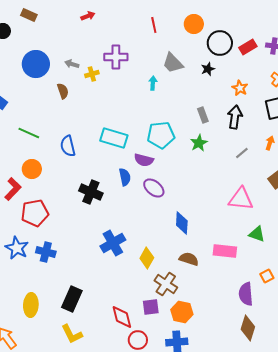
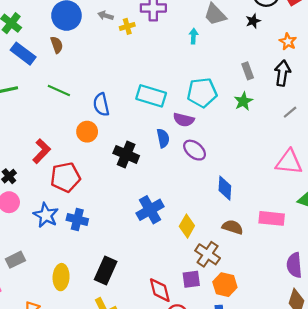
brown semicircle: (63, 91) -> (57, 45), moved
orange circle: (32, 169) -> (87, 132), moved

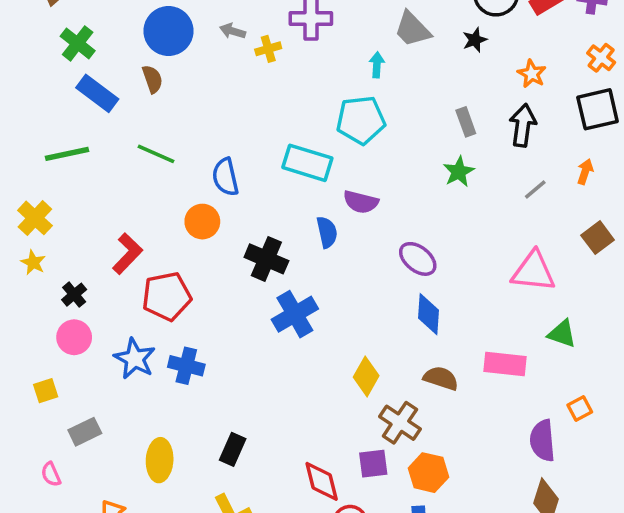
cyan pentagon: (202, 93) -> (361, 120), moved
purple ellipse: (195, 150) -> (418, 259), moved
blue cross: (150, 210) -> (295, 314), moved
black rectangle: (106, 271) -> (233, 449), size x0.7

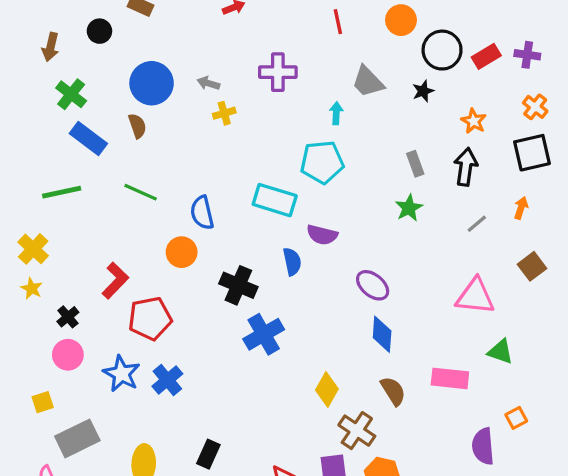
yellow cross: (268, 49) -> (224, 113), moved
blue cross: (186, 366) -> (167, 380), turned 36
brown semicircle: (441, 378) -> (393, 391), turned 40
gray rectangle: (85, 432) -> (77, 438), size x1.5

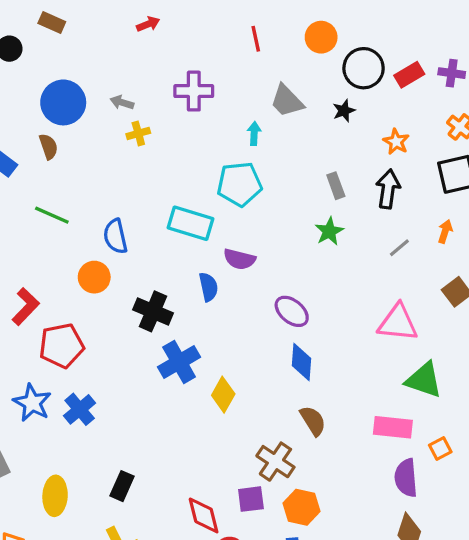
green triangle: (500, 352) -> (424, 380), size x1.4
pink rectangle: (450, 378) -> (393, 427), moved
yellow diamond: (327, 389) -> (223, 395), moved

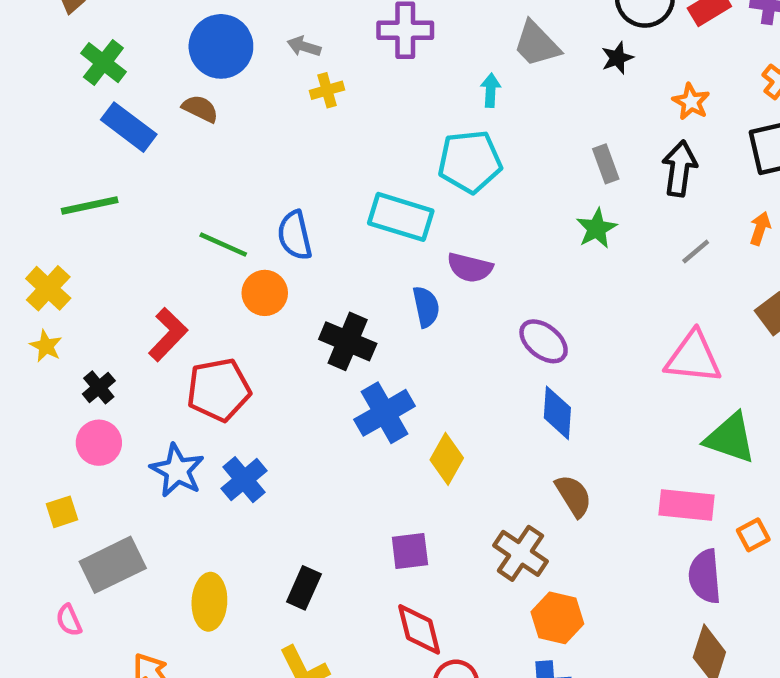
brown semicircle: (49, 147) -> (200, 109), turned -45
green line: (52, 215) -> (223, 245), moved
purple square: (251, 499) -> (410, 551), moved

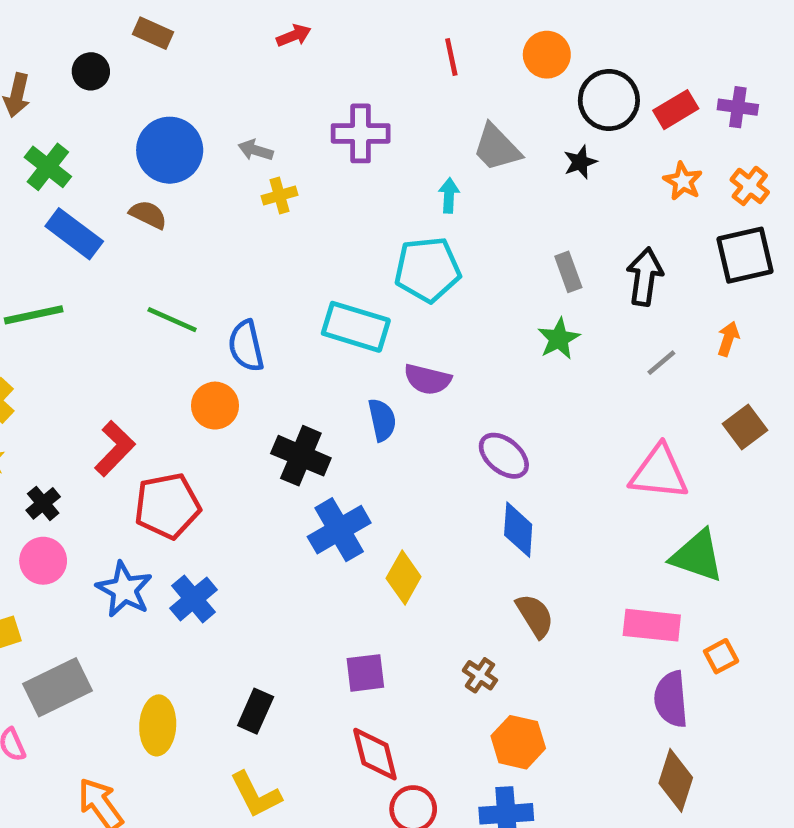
orange star: (691, 102) -> (683, 181), moved
green line: (223, 245) -> (172, 320), moved
brown cross: (521, 553) -> (480, 675), size x0.6

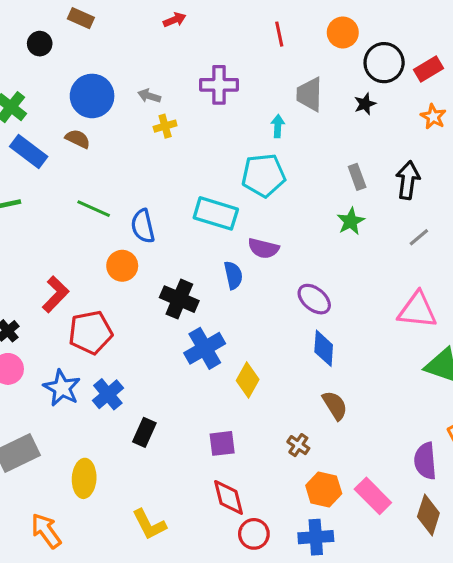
gray trapezoid: (497, 148) -> (309, 94), turned 45
pink rectangle: (652, 625) -> (373, 496), moved, turned 39
black rectangle: (256, 711) -> (144, 432), moved

